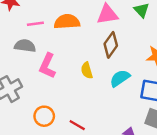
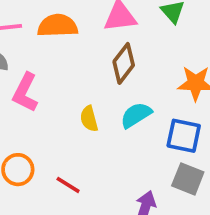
yellow semicircle: (87, 70) -> (89, 119), moved

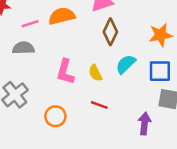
pink L-shape: (25, 92) -> (65, 72), moved
red line: (68, 185) -> (99, 105), moved

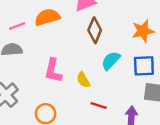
yellow semicircle: (95, 73) -> (83, 80), moved
red line: (99, 105) -> (99, 106), moved

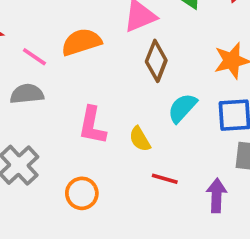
pink line: (17, 26) -> (34, 57), turned 56

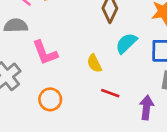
pink L-shape: (92, 126) -> (45, 53), moved, turned -36

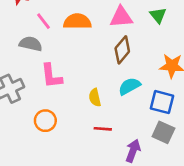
red line: (110, 93) -> (103, 129), turned -30

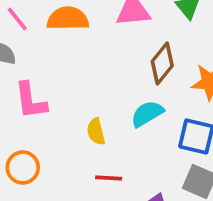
brown diamond: (122, 50) -> (162, 63), moved

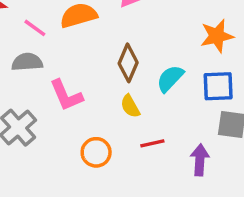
brown diamond: (162, 63) -> (128, 63), moved
orange circle: (23, 167) -> (96, 152), moved

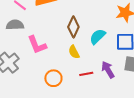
purple arrow: (200, 160) -> (108, 70), moved, turned -36

